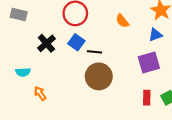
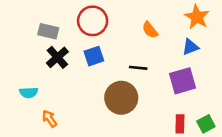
gray rectangle: (19, 15) -> (48, 31), moved
blue square: (76, 42) -> (94, 56), turned 35
black line: (94, 52) -> (138, 68), moved

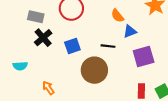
blue triangle: (190, 47) -> (130, 31), moved
blue square: (94, 56) -> (72, 46), moved
orange arrow: (50, 119) -> (48, 88), moved

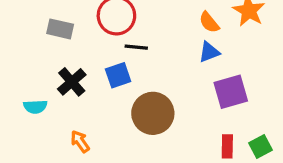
orange semicircle: (117, 16) -> (209, 22), moved
black cross: (43, 38) -> (72, 82), moved
black line: (108, 46) -> (136, 47), moved

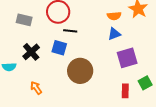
orange semicircle: (209, 22) -> (114, 16), turned -56
blue square: (118, 75) -> (59, 48), turned 35
green square: (260, 146) -> (145, 83), moved

